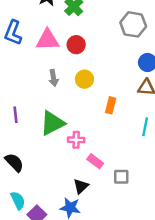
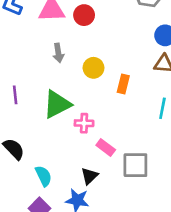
yellow circle: (84, 79) -> (94, 68), moved
gray square: (121, 177) -> (135, 165), size x1.5
cyan semicircle: (18, 200) -> (43, 176), moved

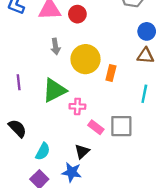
yellow circle: (94, 68) -> (86, 59), size x1.6
gray square: (135, 165) -> (121, 126), moved
cyan semicircle: (43, 176) -> (43, 151), turned 54

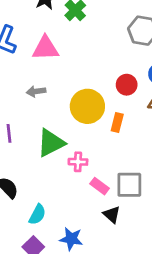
red circle: (77, 14) -> (127, 85), moved
gray arrow: (55, 46) -> (36, 91), moved, turned 91
black triangle: (82, 151) -> (112, 215), moved, turned -35

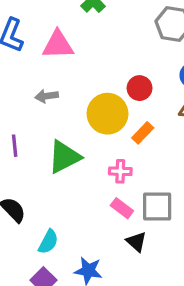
red circle: (127, 85) -> (140, 88), moved
orange rectangle: (117, 123) -> (143, 133), turned 30
pink cross: (78, 162) -> (120, 171), moved

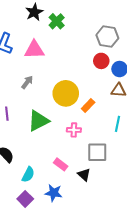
red circle: (140, 88) -> (101, 61), moved
gray arrow: (47, 96) -> (27, 82), turned 136
pink rectangle: (122, 208) -> (61, 164), moved

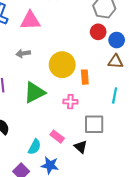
gray arrow: (27, 82) -> (23, 53), turned -136
orange rectangle: (88, 106) -> (85, 77), turned -48
cyan semicircle: (28, 175) -> (34, 147), moved

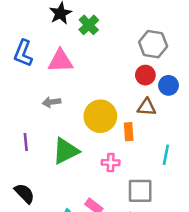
brown triangle: (116, 62) -> (147, 107), moved

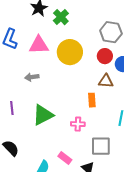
yellow circle: (100, 116) -> (70, 52), moved

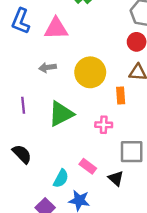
yellow circle: (70, 52) -> (90, 72), moved

